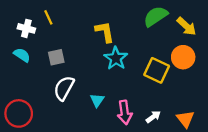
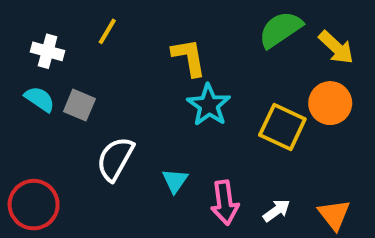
yellow line: (48, 17) -> (107, 31), moved, turned 56
gray square: (56, 57) -> (79, 105), moved, turned 35

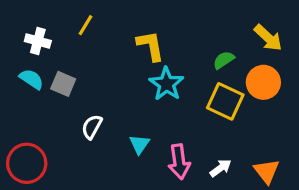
green semicircle: (280, 29) -> (224, 60), moved, size x0.6
white semicircle: (115, 159) -> (92, 127), size x0.7

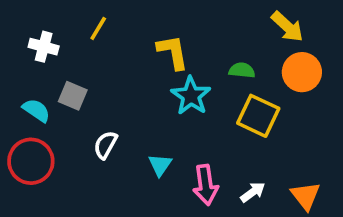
yellow arrow: (268, 38) -> (287, 27), moved
green semicircle: (224, 60) -> (242, 70), moved, turned 40
cyan semicircle: (31, 79) -> (36, 110), moved
orange circle: (263, 82) -> (302, 72), moved
red circle: (27, 163) -> (31, 161), moved

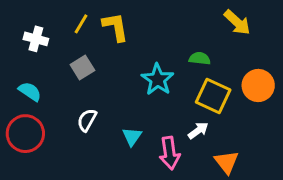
yellow L-shape: (173, 52) -> (116, 27), moved
orange circle: (302, 72) -> (258, 85), moved
gray square: (73, 96) -> (82, 67), moved, turned 35
white arrow: (253, 192) -> (198, 131), moved
orange triangle: (306, 196) -> (227, 162), moved

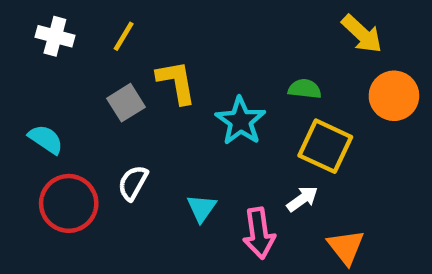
yellow L-shape: (116, 27) -> (176, 82), moved
white cross: (36, 39) -> (55, 36), moved
orange circle: (258, 85) -> (394, 96), moved
red circle: (25, 134) -> (69, 203), moved

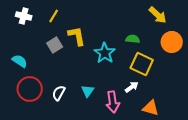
white semicircle: (133, 183) -> (59, 93), moved
orange triangle: (346, 247) -> (151, 108), turned -36

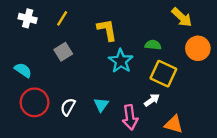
yellow L-shape: (77, 36) -> (107, 30), moved

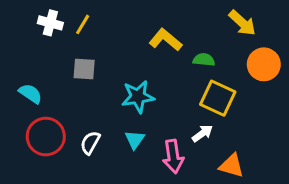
white cross: (28, 18) -> (50, 23), moved
yellow L-shape: (107, 30) -> (166, 40), moved, turned -40
gray square: (63, 52) -> (84, 69), turned 36
cyan star: (121, 61) -> (138, 97), moved, turned 30

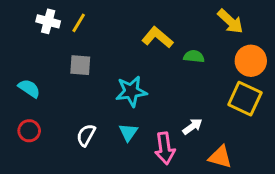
yellow square: (218, 98) -> (245, 99), moved
red circle: (46, 137) -> (29, 131), moved, size x0.6

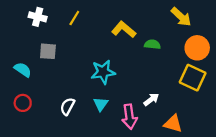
yellow line: (79, 23) -> (74, 18), moved
gray square: (80, 65) -> (48, 51), moved

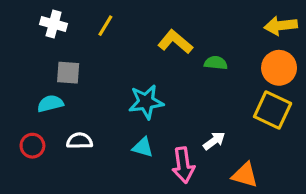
yellow arrow: (181, 17) -> (281, 26), moved, turned 130
cyan semicircle: (23, 70) -> (50, 103), moved, turned -48
cyan triangle: (101, 104) -> (143, 147), turned -49
white semicircle: (67, 106) -> (79, 141), moved, turned 60

